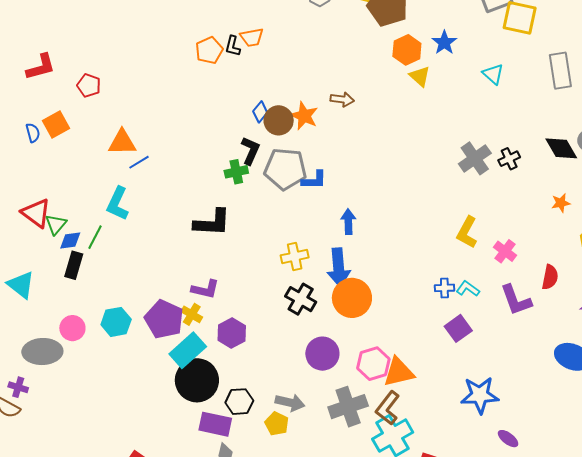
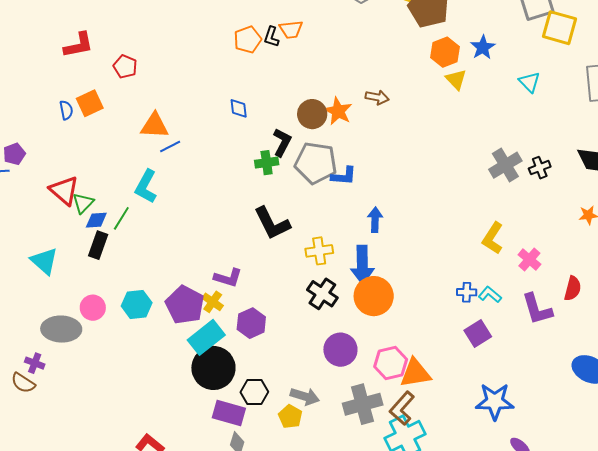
blue diamond: (260, 112) -> (239, 108), moved, turned -50
black L-shape: (212, 223) -> (272, 223), moved, turned 57

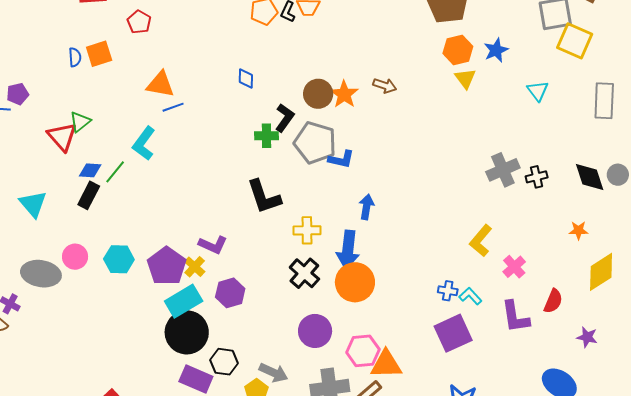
green triangle: (83, 203) -> (80, 122), moved
purple square: (478, 334) -> (453, 333), size x1.4

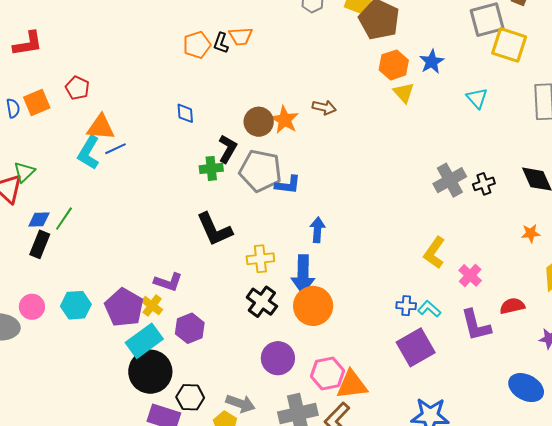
red pentagon: (139, 22) -> (77, 88), moved
cyan L-shape: (144, 144) -> (89, 153), moved
red semicircle: (553, 301) -> (512, 306), turned -120

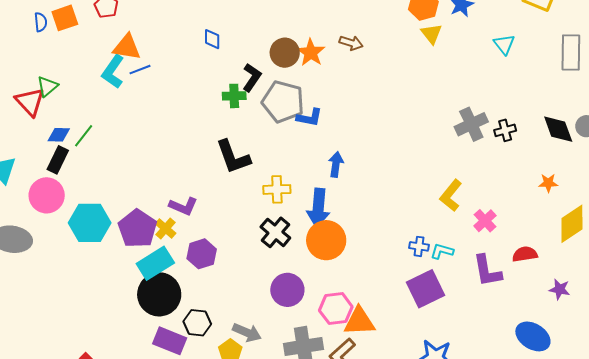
cyan hexagon: (76, 305) -> (90, 223), size x1.4
pink circle: (32, 307) -> (47, 195), moved, size x1.4
cyan L-shape: (429, 309) -> (442, 251), turned -30

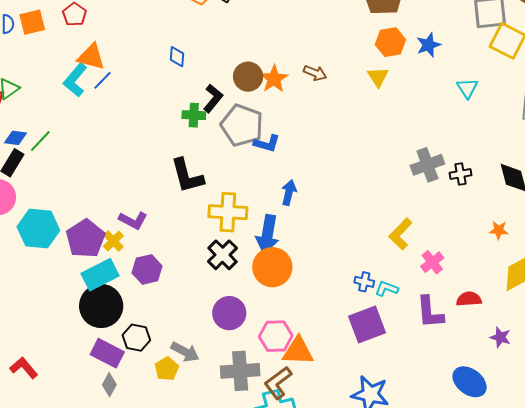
yellow triangle: (431, 34) -> (378, 77), moved
blue line: (140, 70) -> (102, 80), turned -30
yellow cross: (277, 189) -> (228, 212), size x1.4

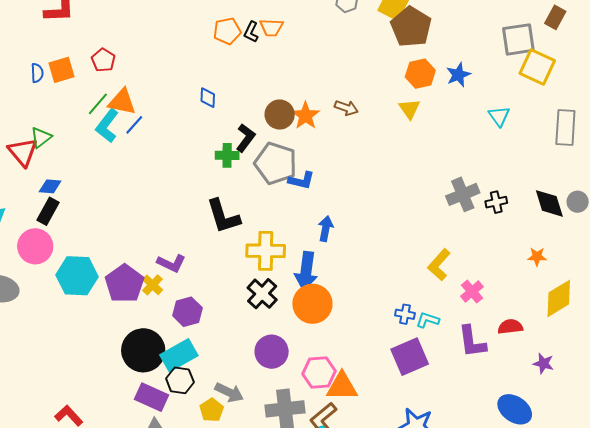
green line: (40, 141) -> (98, 104), moved
cyan rectangle: (100, 275) -> (179, 355), moved

